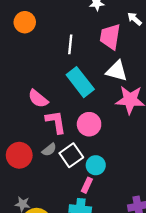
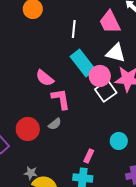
pink trapezoid: (110, 37) -> (110, 22), turned -35
pink circle: (89, 124) -> (100, 76), moved
white square: (71, 155) -> (106, 91), moved
cyan circle: (96, 165) -> (119, 141), moved

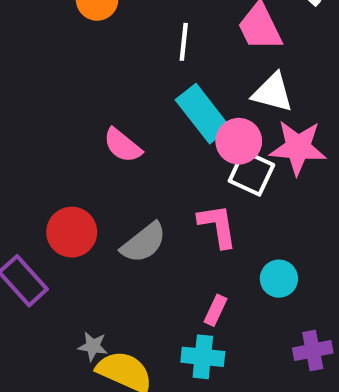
white square: (106, 91) -> (251, 173), turned -30
pink L-shape: (61, 99) -> (218, 226), moved
gray semicircle: (55, 124) -> (144, 243), size x1.6
red circle: (28, 129) -> (72, 232), moved

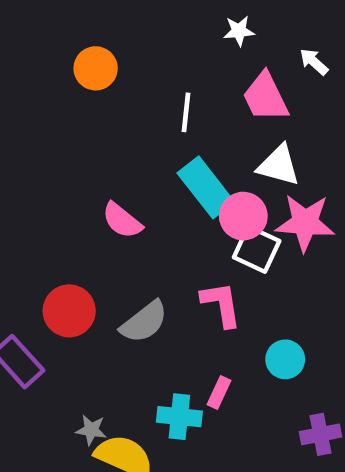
cyan cross: (203, 357) -> (179, 417), moved

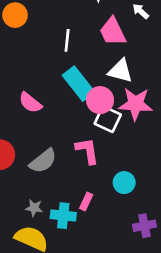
gray star: (91, 430) -> (34, 208), moved

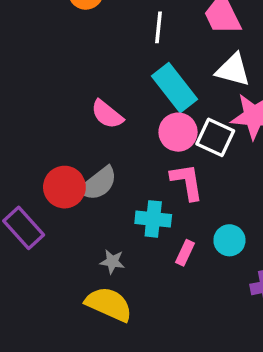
pink circle: (100, 100) -> (178, 132), moved
gray semicircle: (43, 161) -> (98, 184), moved
cyan circle: (124, 183) -> (229, 240), moved
cyan cross: (63, 216) -> (153, 219), moved

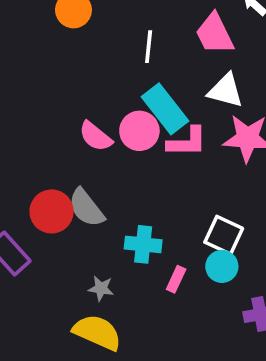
pink circle: (178, 132) -> (139, 131), moved
white square: (215, 137) -> (224, 235), moved
pink L-shape: (187, 182) -> (187, 142), moved, turned 99
gray semicircle: (98, 184) -> (86, 208), turned 90

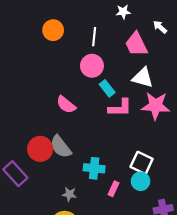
white line: (149, 47) -> (94, 37), moved
cyan rectangle: (165, 109) -> (107, 88), size x0.6
pink circle: (139, 131) -> (92, 66), moved

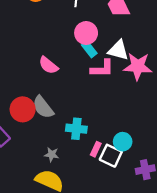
pink circle: (92, 66) -> (86, 33), moved
white triangle: (143, 78) -> (118, 50), moved
white square: (142, 163) -> (111, 156), moved

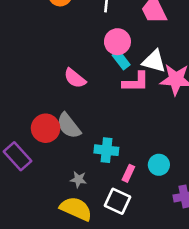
white square: (111, 156) -> (117, 201), moved

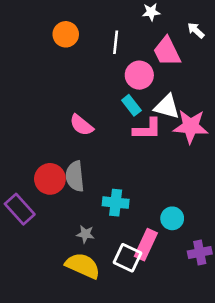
pink circle: (117, 42) -> (139, 75), moved
gray semicircle: (69, 126) -> (75, 176), turned 32
pink rectangle: (128, 173) -> (146, 245), moved, size x1.6

